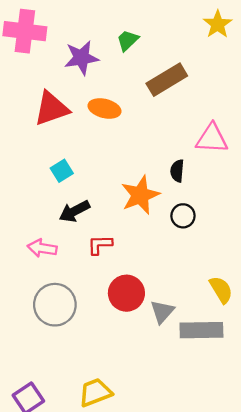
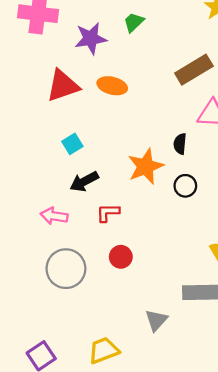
brown rectangle: (167, 80) -> (194, 70), moved
red circle: (126, 293) -> (121, 257), moved, size x0.7
gray triangle: (162, 312) -> (156, 320), moved

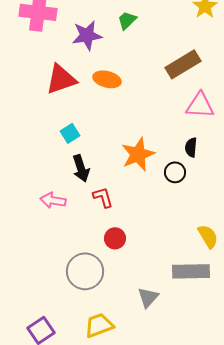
black semicircle: (180, 144) -> (191, 147), moved
black arrow: (84, 181) -> (81, 168), turned -80
red L-shape: (108, 213) -> (103, 197), turned 75
gray circle: (66, 269) -> (85, 271), moved

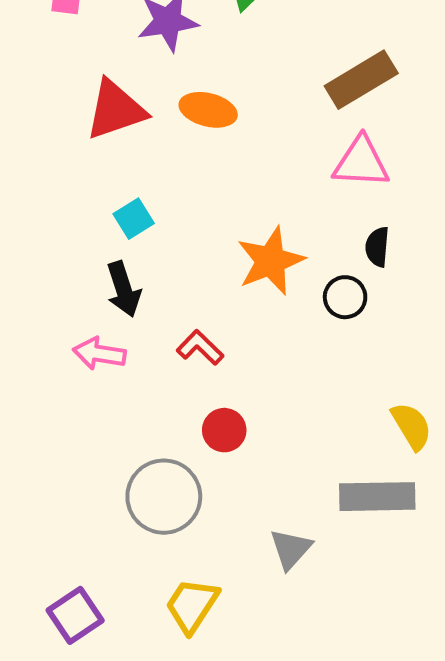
pink triangle: (200, 105) -> (361, 162), moved
black arrow: (81, 168) -> (124, 289), moved
red L-shape: (103, 197) -> (200, 348), turned -30
yellow trapezoid: (99, 325) -> (192, 605), turned -36

